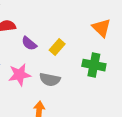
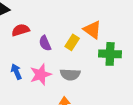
orange triangle: (101, 28) -> (92, 30), moved
purple semicircle: (29, 43) -> (45, 43), turned 35

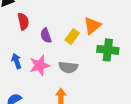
red semicircle: (21, 30) -> (23, 21), turned 91
orange triangle: (92, 30) -> (92, 26), turned 42

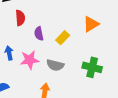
orange triangle: (92, 26) -> (91, 24), moved
green cross: (108, 50) -> (92, 67), moved

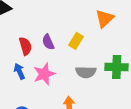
red semicircle: (20, 18) -> (25, 46), moved
gray semicircle: (55, 65) -> (86, 72), moved

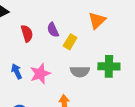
purple semicircle: (48, 42) -> (53, 30), moved
red semicircle: (25, 46) -> (27, 33), moved

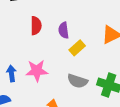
blue arrow: (17, 71) -> (11, 73), moved

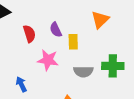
yellow rectangle: (77, 48) -> (73, 42), turned -32
pink star: (37, 71) -> (48, 60), moved, turned 30

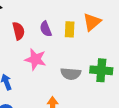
yellow rectangle: (73, 42) -> (70, 29), moved

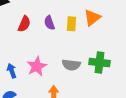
red semicircle: (19, 31) -> (24, 24), turned 35
pink star: (35, 59) -> (37, 66), moved, turned 30

